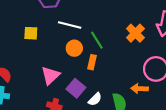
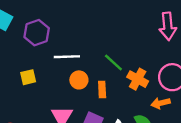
orange cross: (135, 33) -> (138, 79), moved
green line: (97, 40) -> (113, 62), moved

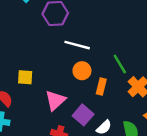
yellow square: (28, 77) -> (25, 77), moved

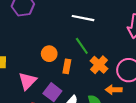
white line: (77, 45) -> (83, 18), moved

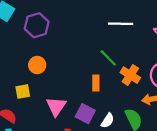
white line: (83, 18) -> (121, 24), moved
orange circle: (49, 54) -> (37, 65), moved

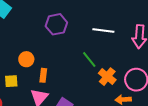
purple hexagon: (37, 25) -> (56, 24), moved
orange rectangle: (96, 83) -> (43, 75), moved

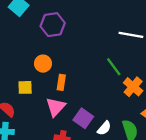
purple hexagon: (56, 24) -> (53, 25), moved

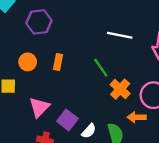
orange rectangle: (61, 82) -> (58, 62), moved

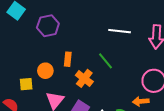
orange circle: (28, 62) -> (45, 71), moved
orange cross: (120, 89) -> (84, 78), moved

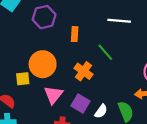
orange rectangle: (68, 59) -> (75, 34), moved
orange circle: (45, 71) -> (43, 64), size x1.6

